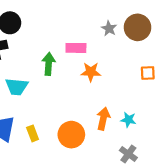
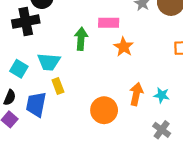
orange star: (91, 72) -> (124, 47), turned 30
yellow rectangle: (33, 133) -> (58, 86), moved

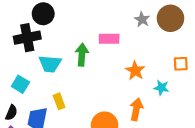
orange star: (124, 47) -> (135, 71), moved
cyan trapezoid: (49, 62) -> (50, 64), moved
cyan star: (162, 95) -> (161, 88), moved

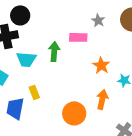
gray star: (142, 19) -> (98, 20), moved

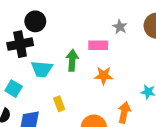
orange star: (101, 65) -> (104, 76), moved, turned -30
yellow rectangle: (34, 92) -> (59, 104), moved

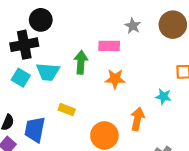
cyan square: (14, 89) -> (21, 78), moved
yellow rectangle: (59, 104) -> (67, 110), turned -48

